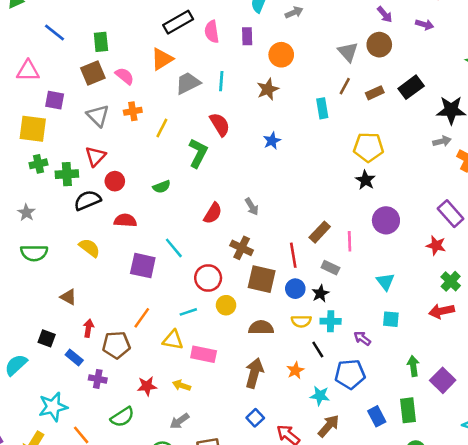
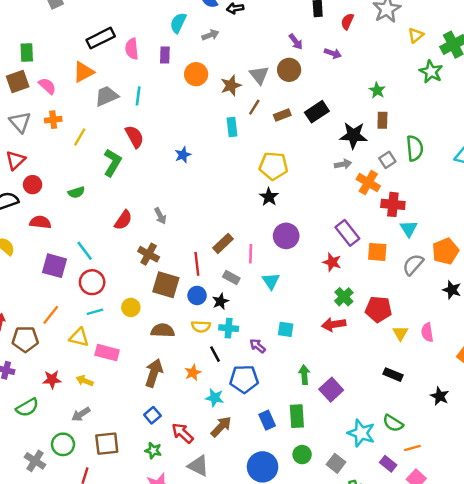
brown star: (268, 89) -> (231, 85), moved
red circle: (208, 278) -> (92, 282), moved
cyan triangle: (385, 282) -> (271, 281), moved

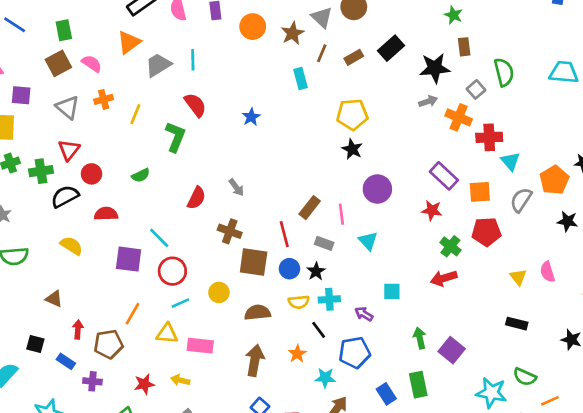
red pentagon: (378, 309) -> (486, 232), moved

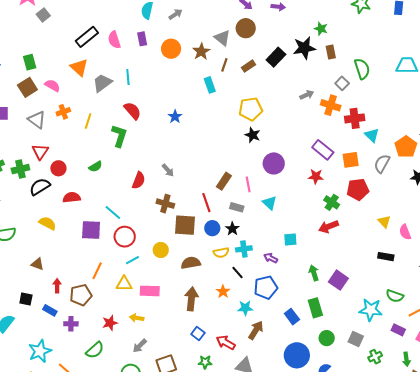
orange triangle: (129, 42) -> (79, 67), turned -36
black star: (435, 68) -> (304, 48), moved
pink semicircle: (547, 272) -> (405, 232), moved

